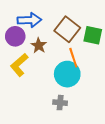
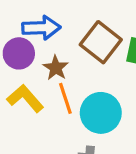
orange line: (73, 58) -> (65, 98), moved
yellow L-shape: (19, 65) -> (25, 98), turned 90

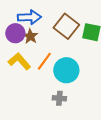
brown star: (56, 68) -> (30, 36), moved
orange line: (65, 98) -> (44, 61), turned 54

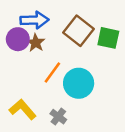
yellow L-shape: (19, 61) -> (23, 109), moved
gray cross: (59, 98) -> (58, 117), moved, turned 32

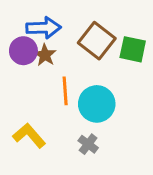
orange line: (52, 73) -> (65, 91), turned -40
gray cross: (58, 117) -> (88, 144), moved

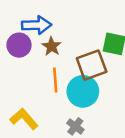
brown square: (97, 41) -> (92, 65), moved, turned 32
brown star: (45, 55) -> (52, 46), moved

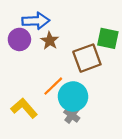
orange line: (55, 80) -> (53, 86), moved, turned 50
cyan circle: (83, 91) -> (73, 96), moved

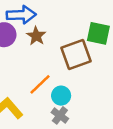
cyan circle: (73, 96) -> (61, 96), size x0.6

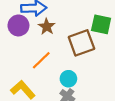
orange line: (40, 84) -> (41, 60), moved

